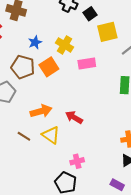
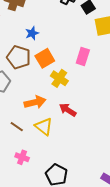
yellow cross: (65, 45) -> (59, 78), moved
pink rectangle: (87, 63) -> (83, 57), turned -66
pink cross: (77, 161) -> (22, 157), moved, turned 32

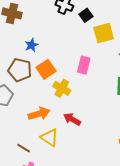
brown line: (17, 127) -> (24, 148), moved

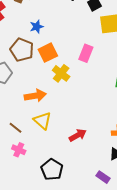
red arrow: (72, 119) -> (78, 135), moved, turned 114

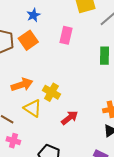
blue star: (37, 27) -> (33, 15), moved
yellow cross: (61, 73) -> (51, 92), moved

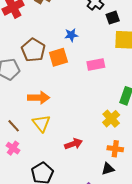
pink rectangle: (66, 35) -> (96, 64), turned 48
yellow cross: (51, 92) -> (111, 119), moved

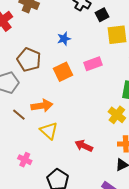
orange square: (58, 57) -> (63, 72), moved
brown line: (14, 126) -> (19, 115), moved
red arrow: (73, 144) -> (84, 146), turned -126

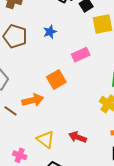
brown pentagon: (29, 60) -> (15, 36), moved
orange square: (63, 72) -> (56, 79), moved
yellow triangle: (49, 131) -> (46, 139), moved

